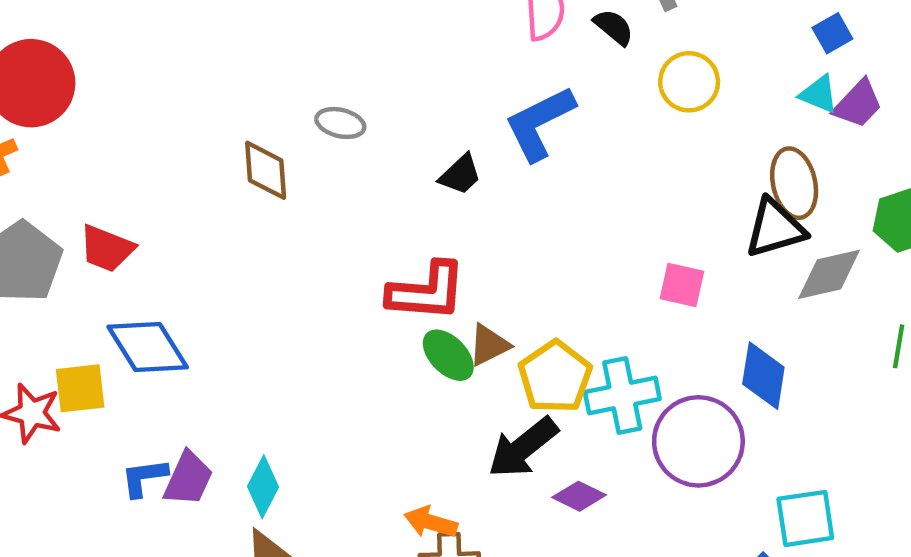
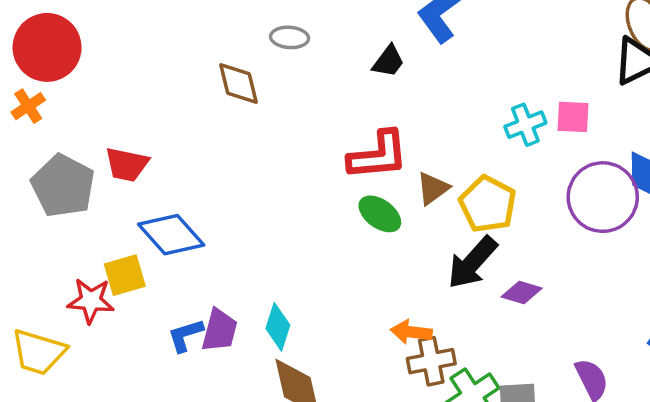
green ellipse: (448, 355) -> (380, 214), moved
cyan cross: (622, 395) -> (525, 125), moved, size x0.7
purple circle: (698, 441) -> (603, 197), moved

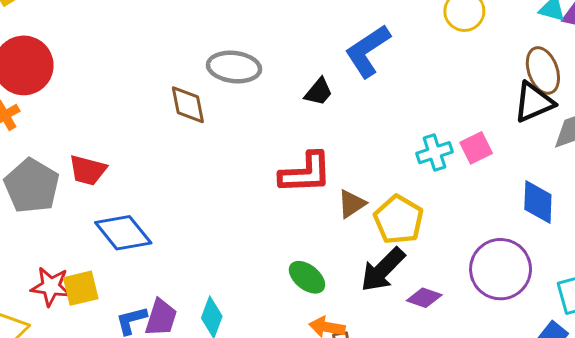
gray ellipse: (290, 37) -> (234, 67), size x1.6
pink square: (573, 117) -> (476, 148), turned -32
purple circle: (603, 197) -> (501, 269), moved
green ellipse: (380, 214) -> (307, 277), moved
yellow square: (125, 275) -> (81, 288), moved

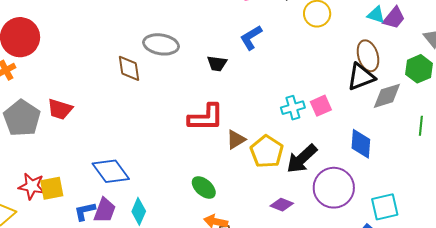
blue L-shape: (368, 51) -> (251, 38), size x0.7
black trapezoid: (319, 92) -> (217, 64), turned 55
blue diamond: (123, 233) -> (111, 171), moved
black arrow: (383, 270) -> (302, 159), moved

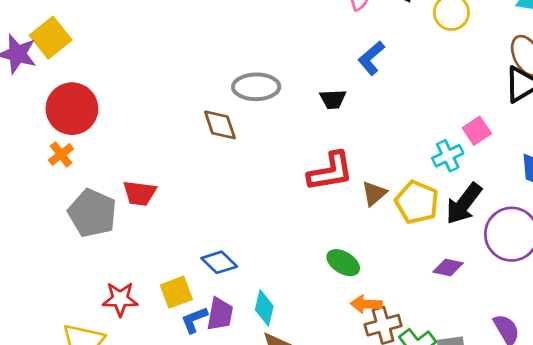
cyan cross: (293, 108) -> (448, 156), moved
blue diamond: (111, 171) -> (219, 262), size x0.7
yellow square: (52, 188) -> (176, 292), moved

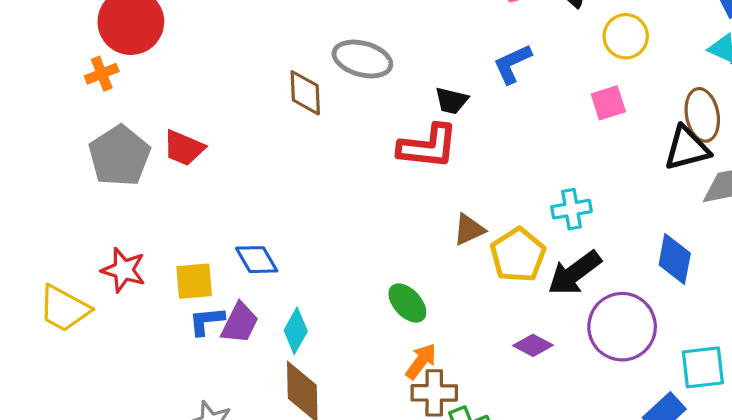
pink square: (477, 131) -> (608, 103), moved
red L-shape: (330, 172) -> (428, 146), moved
orange arrow: (366, 304) -> (421, 361), turned 108

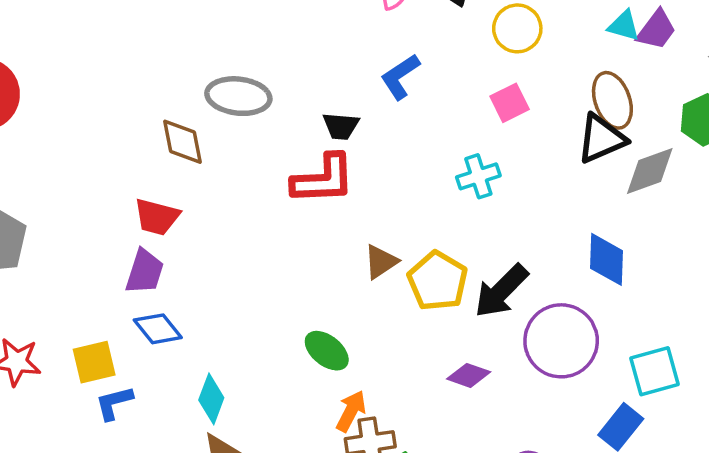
red trapezoid: (184, 148) -> (157, 217), moved
cyan cross: (572, 209) -> (478, 176), moved
purple trapezoid: (240, 323) -> (145, 272), moved

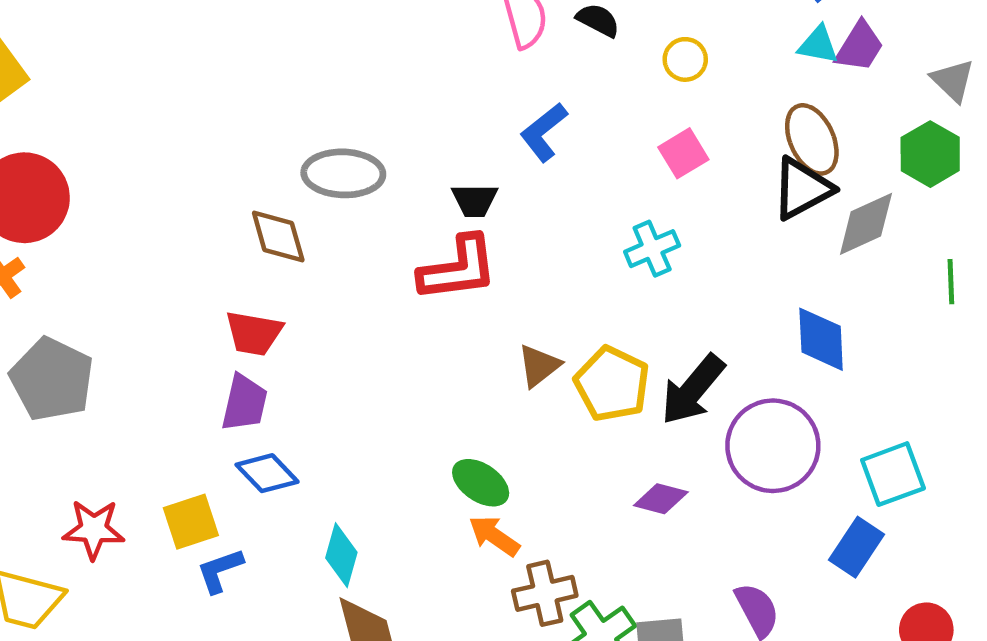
yellow circle: (517, 28) -> (685, 59), size x0.7
orange arrow: (351, 411) -> (494, 536), moved, turned -78

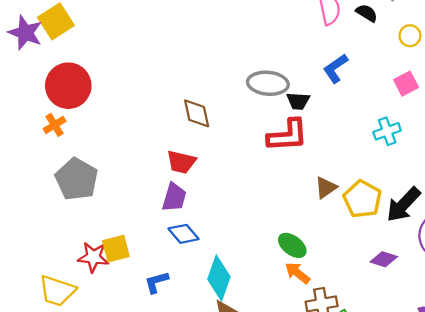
gray ellipse: (343, 173) -> (268, 83), moved
yellow square: (191, 522) -> (116, 249), moved
cyan diamond: (341, 555) -> (219, 278), size x1.4

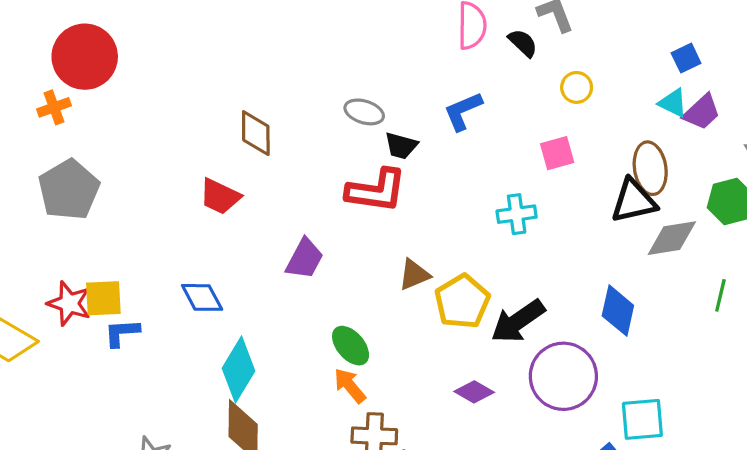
gray ellipse: (268, 83) -> (364, 112), size x0.7
purple trapezoid: (174, 197) -> (305, 259), moved
blue L-shape: (156, 282) -> (122, 333), moved

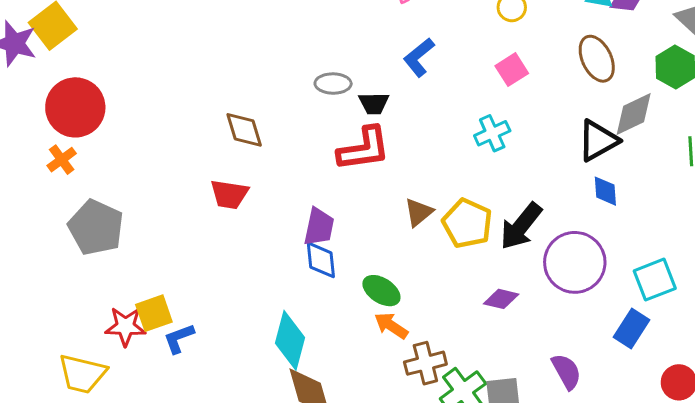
black triangle: (634, 201) -> (598, 141), moved
blue diamond: (202, 297) -> (321, 260), moved, turned 39
blue diamond: (618, 311) -> (605, 191), size x0.7

